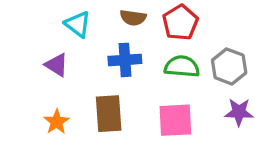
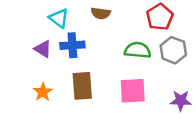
red pentagon: (180, 23) -> (160, 17), moved
blue cross: (125, 60) -> (72, 45), moved
purple star: (239, 112) -> (181, 101), moved

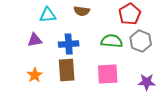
cyan triangle: (59, 18) -> (48, 15), turned -42
blue cross: (72, 45) -> (69, 44), moved
purple triangle: (43, 49) -> (35, 40), turned -42

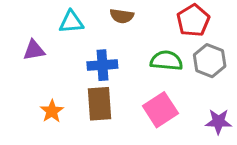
purple triangle: (35, 40) -> (34, 50), moved
pink square: (108, 74) -> (160, 110), turned -30

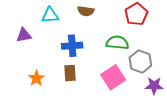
gray hexagon: (210, 61) -> (140, 62), moved
brown rectangle: (99, 104) -> (70, 73), size x0.7

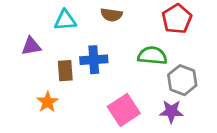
brown rectangle: (70, 73) -> (65, 71), moved
pink square: (113, 77) -> (124, 110), moved
purple star: (154, 86) -> (171, 111), moved

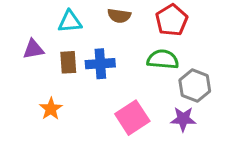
red pentagon: (177, 19) -> (172, 20), moved
brown rectangle: (65, 71) -> (68, 62), moved

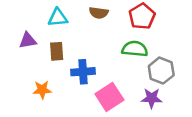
blue cross: (100, 64) -> (83, 72), moved
orange star: (51, 109) -> (42, 90), turned 30

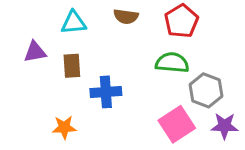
orange star: (42, 90) -> (64, 127), moved
pink square: (109, 97) -> (177, 124), moved
purple star: (152, 98) -> (225, 126), moved

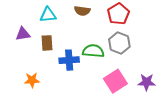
green semicircle: (172, 63) -> (93, 51), moved
gray hexagon: (206, 90) -> (119, 43), moved
orange star: (64, 127) -> (32, 80), moved

